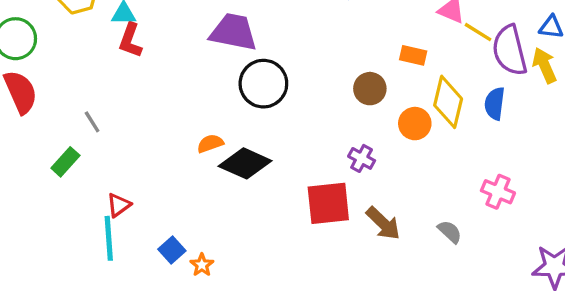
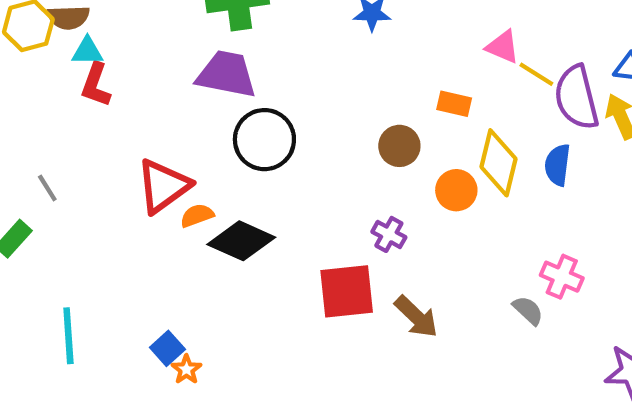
red triangle: (119, 205) -> (163, 186), moved, size x1.8
gray semicircle: (450, 232) -> (528, 310), moved
blue square: (172, 250) -> (167, 348), moved

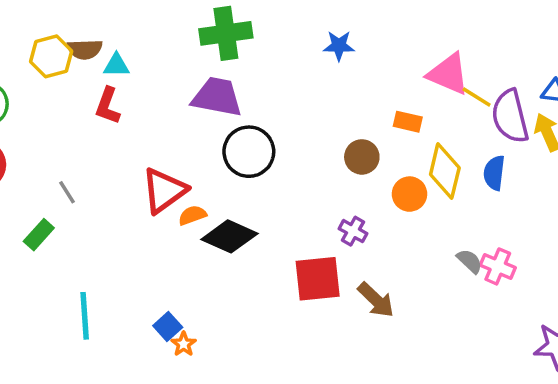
pink triangle: (503, 47) -> (448, 74), size x1.5
cyan triangle: (87, 51) -> (116, 65), moved
gray semicircle: (528, 310) -> (470, 261), moved

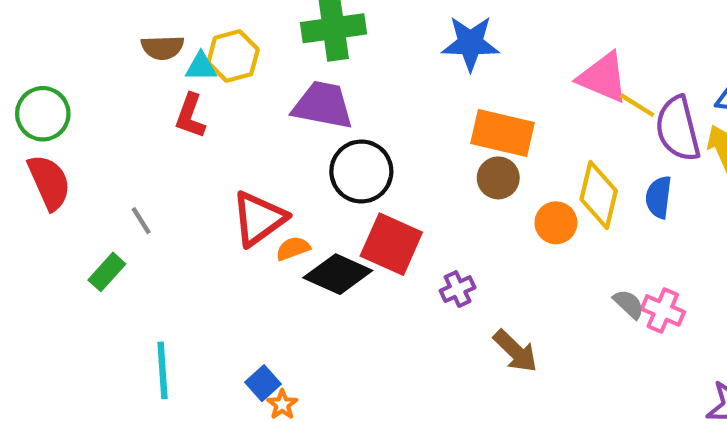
blue star: (339, 46) -> (470, 43), size x1.5
yellow hexagon: (51, 56) -> (233, 56), moved
orange rectangle: (408, 122) -> (502, 133), moved, size x1.8
purple cross: (353, 231) -> (458, 289), moved, turned 36
red square: (318, 279) -> (391, 244), moved, turned 30

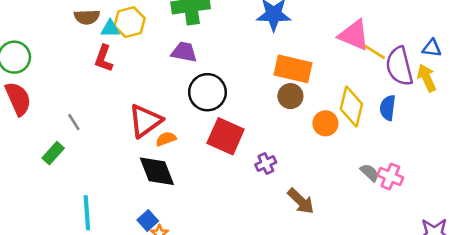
purple trapezoid: (323, 105) -> (184, 52), size x0.7
black diamond: (338, 274) -> (157, 171), moved, turned 45

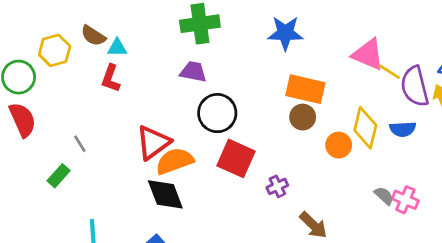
brown semicircle: (87, 17) -> (93, 36), turned 35
yellow hexagon: (130, 22) -> (55, 50), moved
blue semicircle: (388, 108) -> (403, 129), turned -100
orange semicircle: (166, 139) -> (175, 161), size x1.8

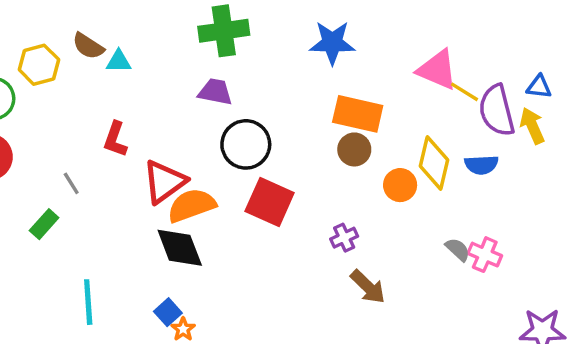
red L-shape: (111, 78) -> (115, 139), moved
purple cross: (277, 186) -> (344, 238), moved

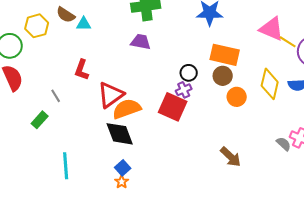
black circle: (246, 144) -> (189, 73), moved, size x0.6
orange circle: (400, 185) -> (237, 97), moved
purple cross: (344, 238) -> (184, 90), moved
gray semicircle: (458, 249) -> (284, 144), moved
blue square: (168, 312) -> (123, 168), moved

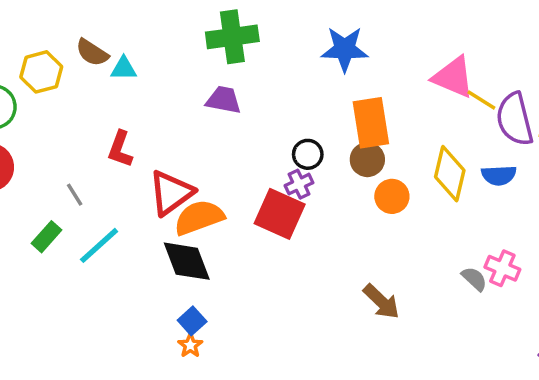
orange rectangle: (225, 55) -> (371, 123), turned 68
cyan line: (66, 166) -> (99, 245), moved, turned 52

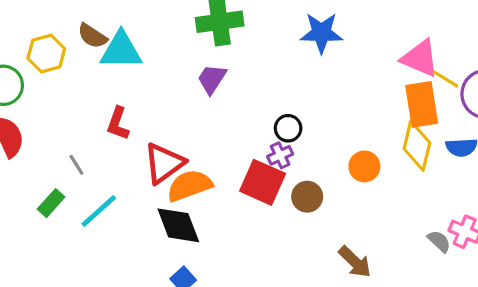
cyan triangle: (124, 68) -> (121, 50), size x1.8
purple trapezoid: (224, 100) -> (212, 79), turned -68
orange rectangle: (371, 123) -> (422, 104), moved
brown circle: (367, 160) -> (307, 197), moved

